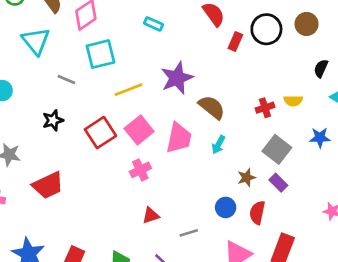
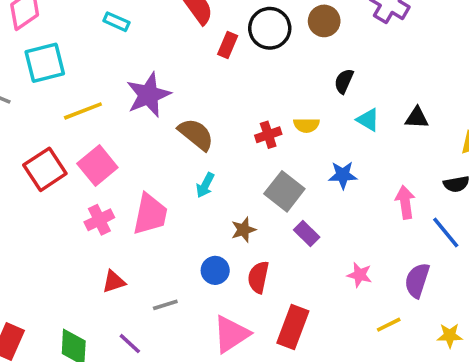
pink trapezoid: (179, 138) -> (150, 214), moved
purple rectangle: (278, 183) -> (307, 234), moved

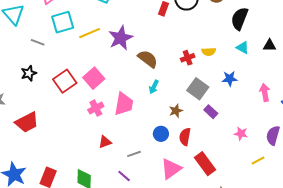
black semicircle: (344, 81) -> (240, 19), moved, size x1.6
yellow line: (83, 111) -> (90, 33), moved
red rectangle: (293, 327) -> (205, 164), turned -55
purple line: (130, 344) -> (124, 176), moved

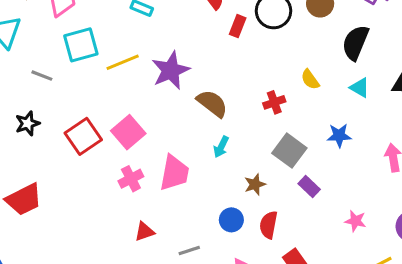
yellow semicircle: (209, 52) -> (310, 79), moved, turned 56

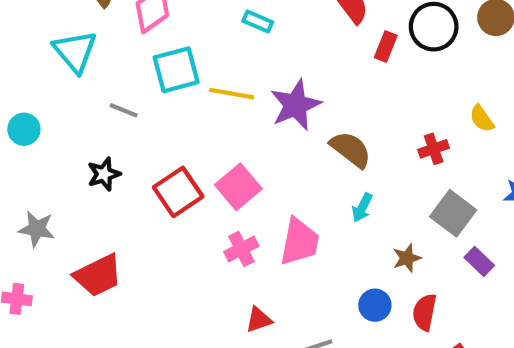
yellow line: (123, 62) -> (232, 94), turned 32

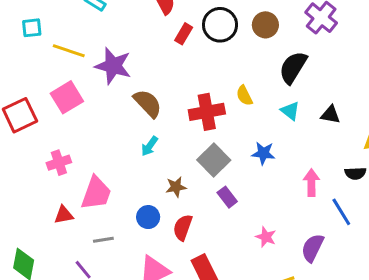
cyan square: (176, 70) -> (32, 28), size x0.6
purple star: (296, 105) -> (113, 66), turned 30
red cross: (434, 149) -> (207, 112), size x1.6
pink square: (238, 187) -> (67, 97), moved
pink trapezoid: (299, 242) -> (96, 193), moved

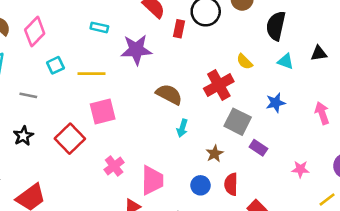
purple star: (113, 66) -> (136, 50), moved
pink square: (67, 97) -> (103, 111), turned 36

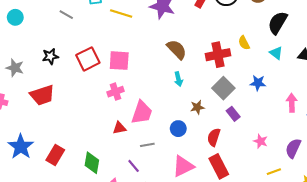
pink square: (103, 111) -> (119, 61), moved
cyan arrow: (182, 128) -> (178, 79), turned -48
black star: (23, 136) -> (50, 56), moved
red semicircle: (231, 184) -> (214, 137), moved

